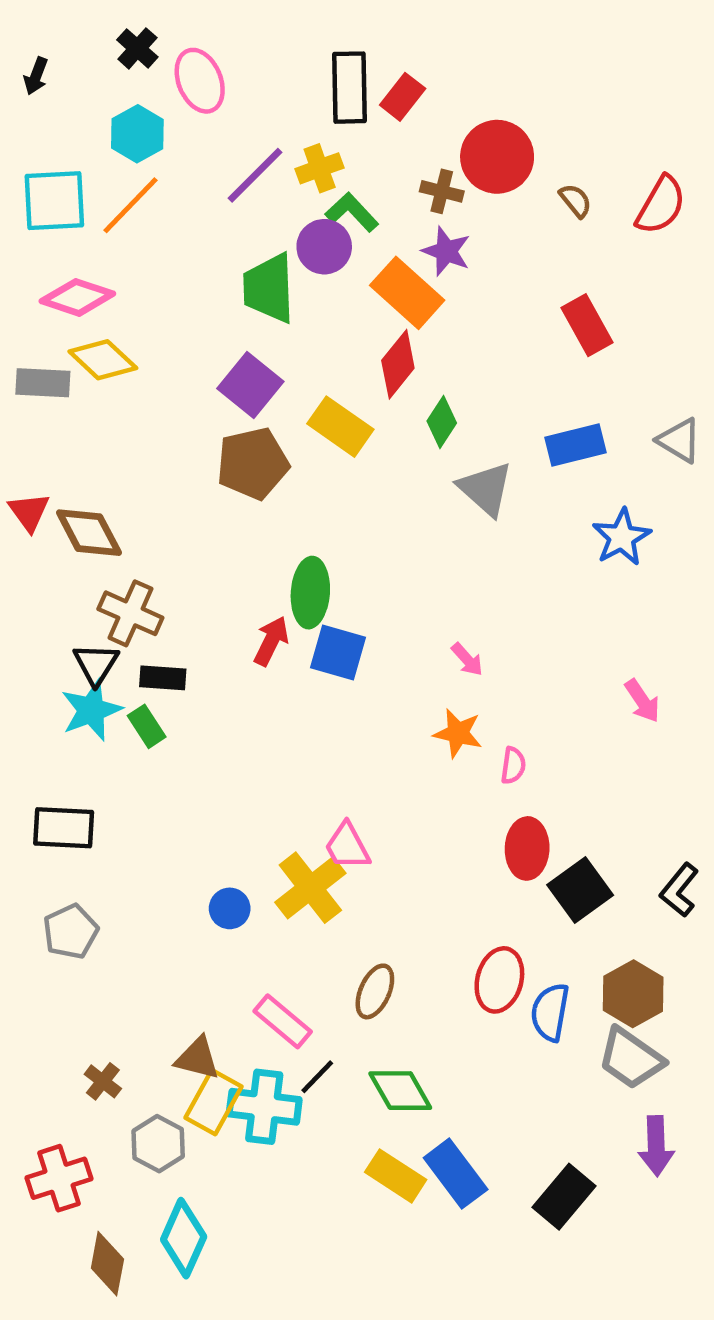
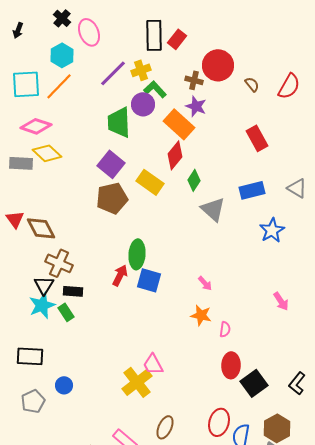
blue circle: (230, 908) -> (64, 385), moved

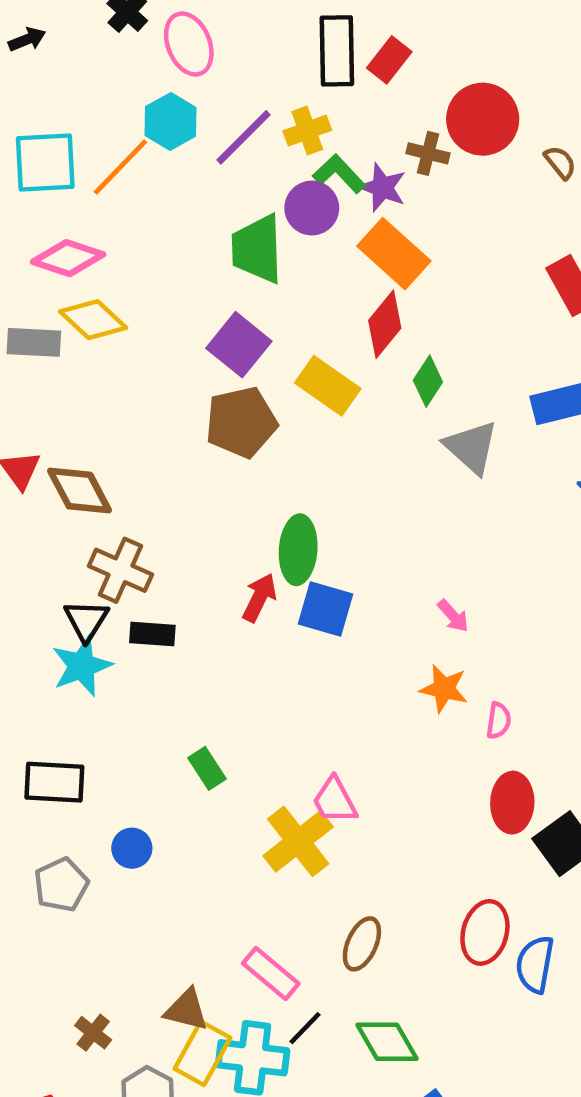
black arrow: (18, 30) -> (27, 39), turned -133
cyan hexagon: (62, 55) -> (171, 121), moved
purple star: (196, 106) -> (382, 187), moved
green rectangle: (66, 312) -> (207, 768), moved

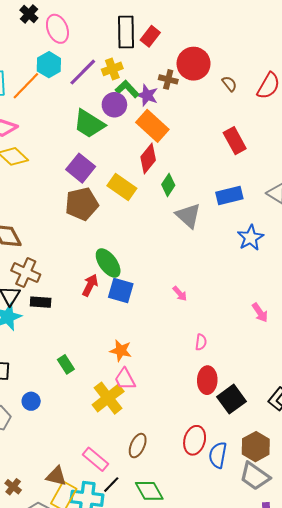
green trapezoid: (257, 249) -> (89, 124), turned -56
green ellipse: (298, 550) -> (108, 263), turned -40
orange star: (444, 689) -> (121, 351), moved

